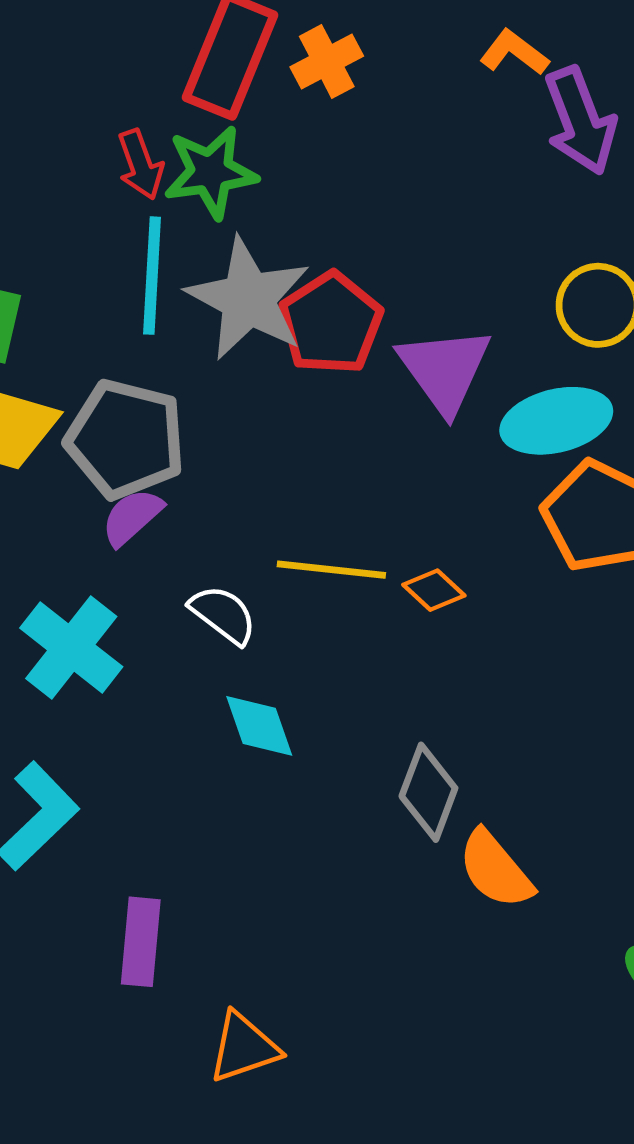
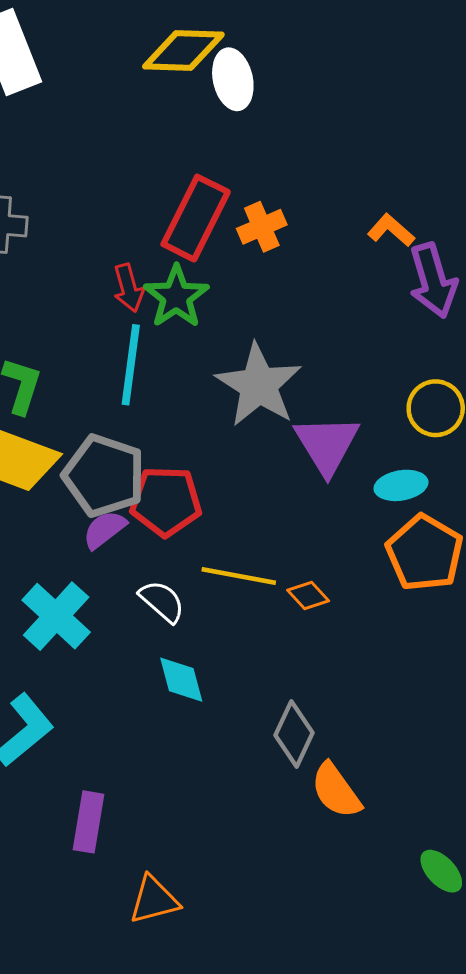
green star: (211, 172) -> (176, 297), turned -30
gray star: (248, 299) -> (259, 385), moved
red pentagon: (331, 323) -> (166, 501), moved, turned 30
cyan ellipse: (556, 421) -> (401, 485), size x0.7

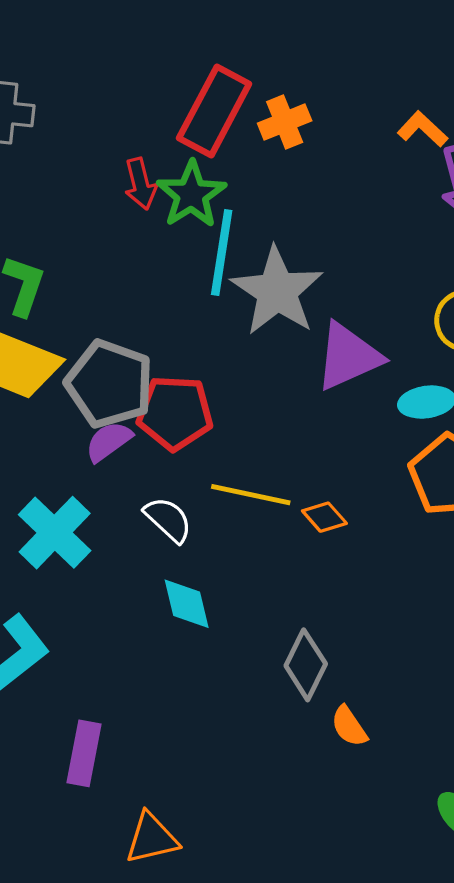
cyan line: (131, 365) -> (222, 252), moved
purple triangle: (327, 445) -> (348, 356), turned 36
orange semicircle: (336, 791) -> (349, 726), size x0.7

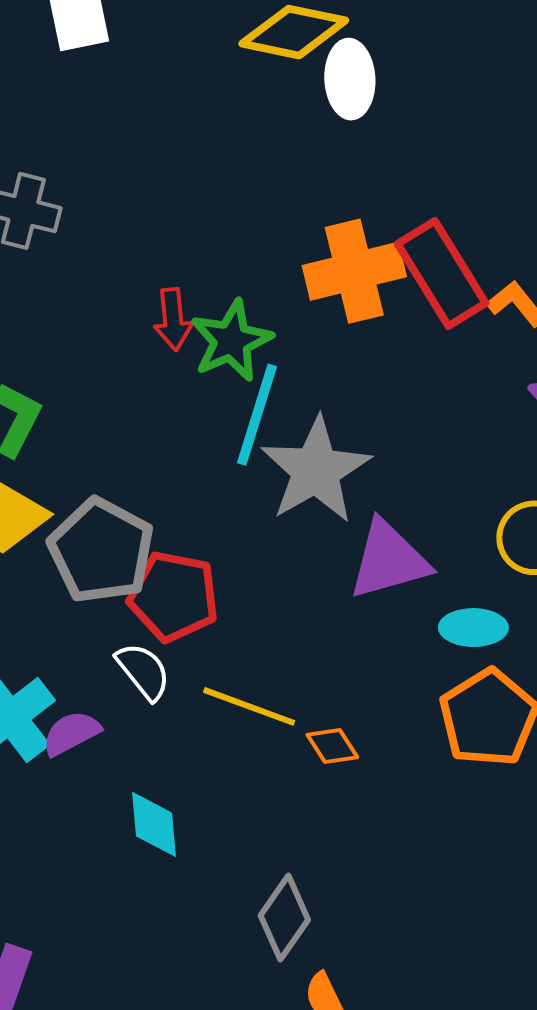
red rectangle: (214, 111) -> (442, 274), moved, turned -68
orange cross: (285, 122) -> (354, 271), size x1.6
purple semicircle: (109, 441) -> (71, 733), moved
white semicircle: (168, 520) -> (143, 671), moved

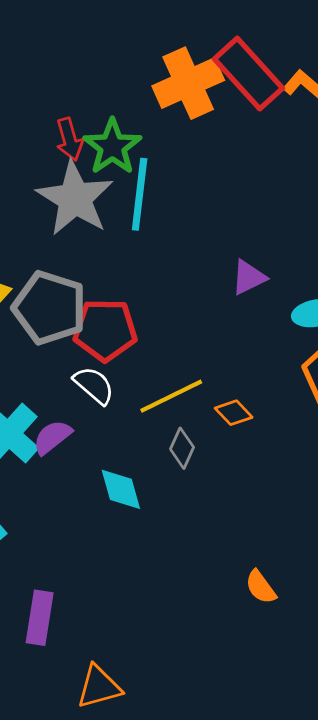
gray star: (316, 470) -> (75, 198), moved
purple triangle: (389, 560) -> (249, 277), size x0.6
yellow line: (249, 706) -> (171, 396), turned -36
gray diamond: (284, 918) -> (182, 448), moved, size x0.7

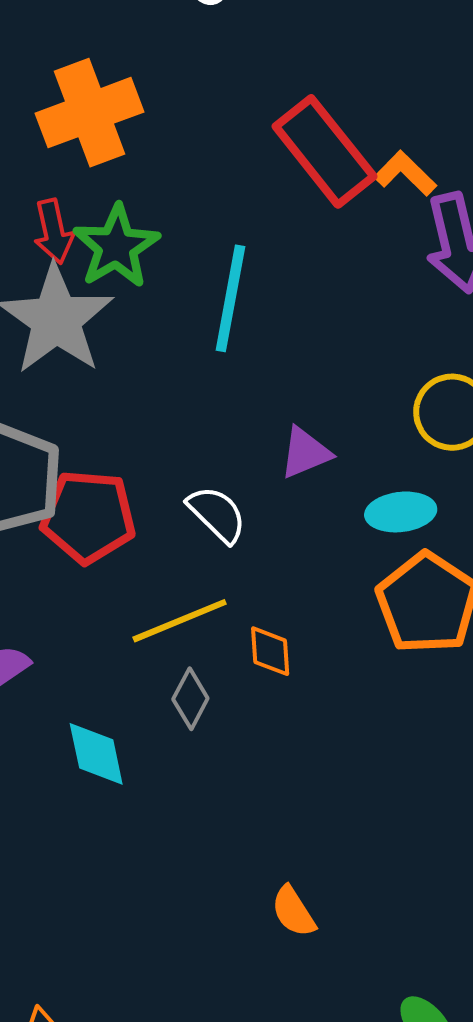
orange cross: (188, 83) -> (89, 113), moved
cyan line: (140, 194) -> (230, 298), moved
white semicircle: (94, 385) -> (217, 514), moved
orange diamond: (234, 413) -> (270, 651), turned 36

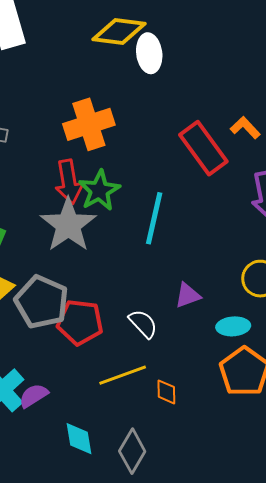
orange L-shape: (405, 173) -> (245, 128), moved
red arrow: (54, 231) -> (69, 182), size x1.4
gray diamond: (190, 699) -> (132, 451), moved, size x1.5

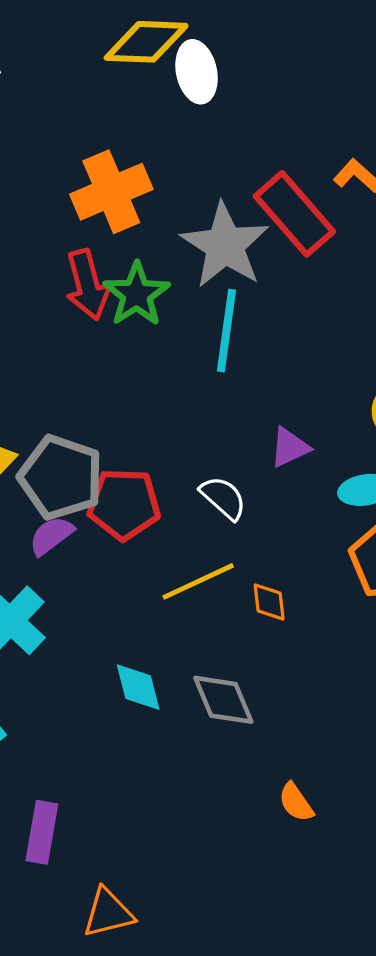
gray star: (68, 225) -> (225, 245), moved
purple semicircle: (34, 396) -> (51, 536), moved
gray diamond: (132, 451) -> (223, 700), turned -48

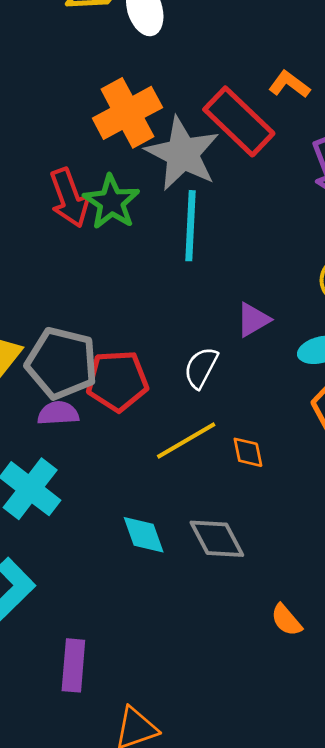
orange cross: (111, 192) -> (127, 113), moved
white semicircle: (223, 498) -> (201, 368), turned -99
purple semicircle: (51, 536) -> (58, 413), turned 39

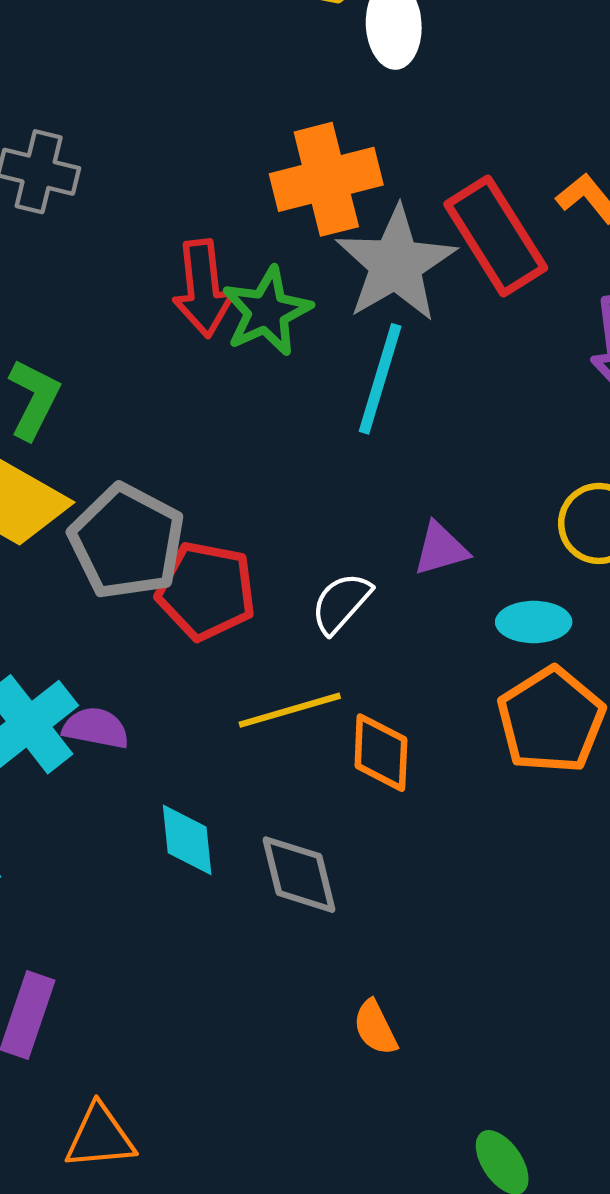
purple semicircle: (58, 413) -> (96, 728), moved
orange diamond: (248, 452) -> (381, 753), size x1.4

